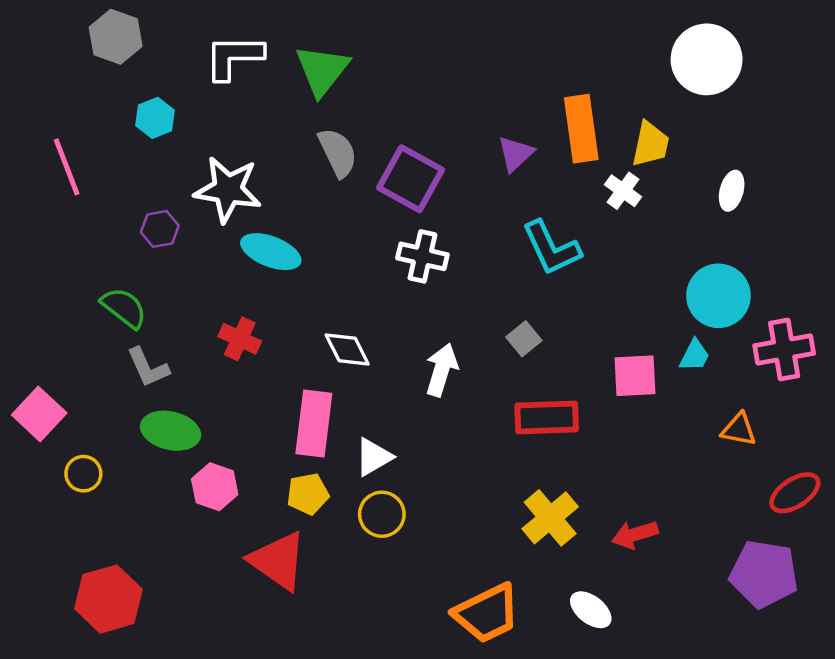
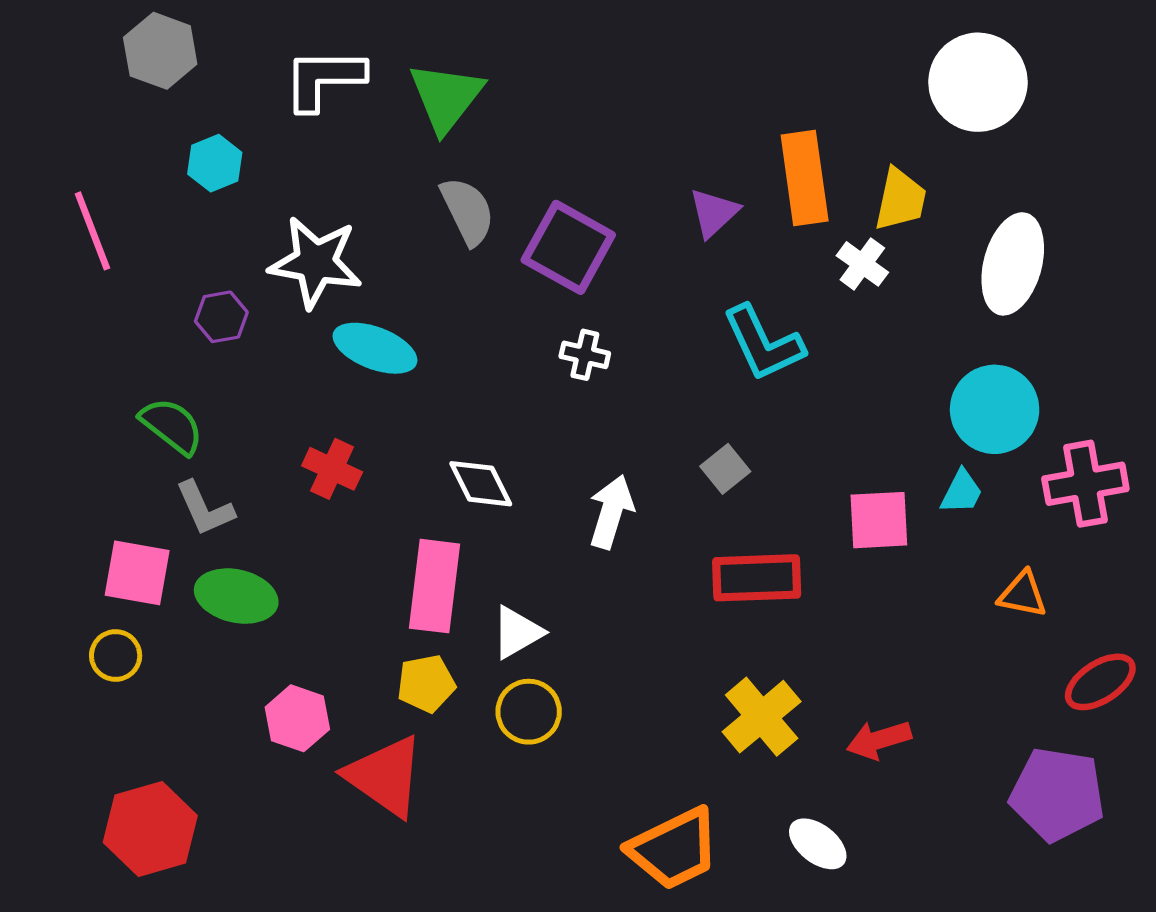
white ellipse: (732, 191) -> (1013, 264), size x1.8
white cross: (422, 256) -> (585, 355), size x0.7
pink square: (39, 414) -> (137, 573), moved, turned -33
pink hexagon: (215, 487) -> (297, 718), moved

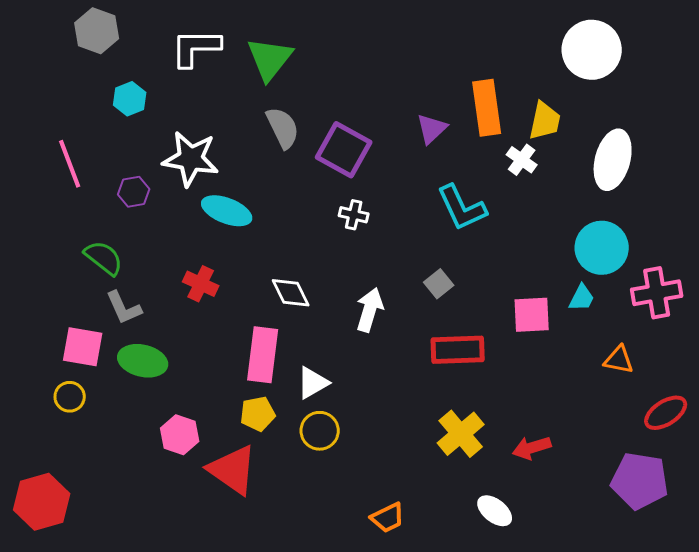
pink line: (92, 231) -> (70, 164), moved
red hexagon: (150, 829) -> (42, 502), moved
orange trapezoid: (674, 849) -> (388, 518), moved, size x0.6

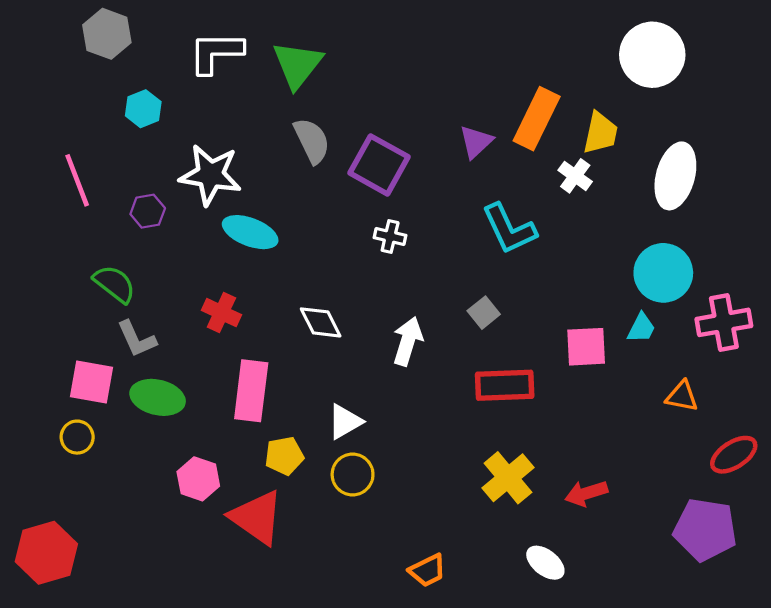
orange rectangle: (487, 108) -> (537, 119), turned 34
pink rectangle: (263, 355) -> (251, 391), moved

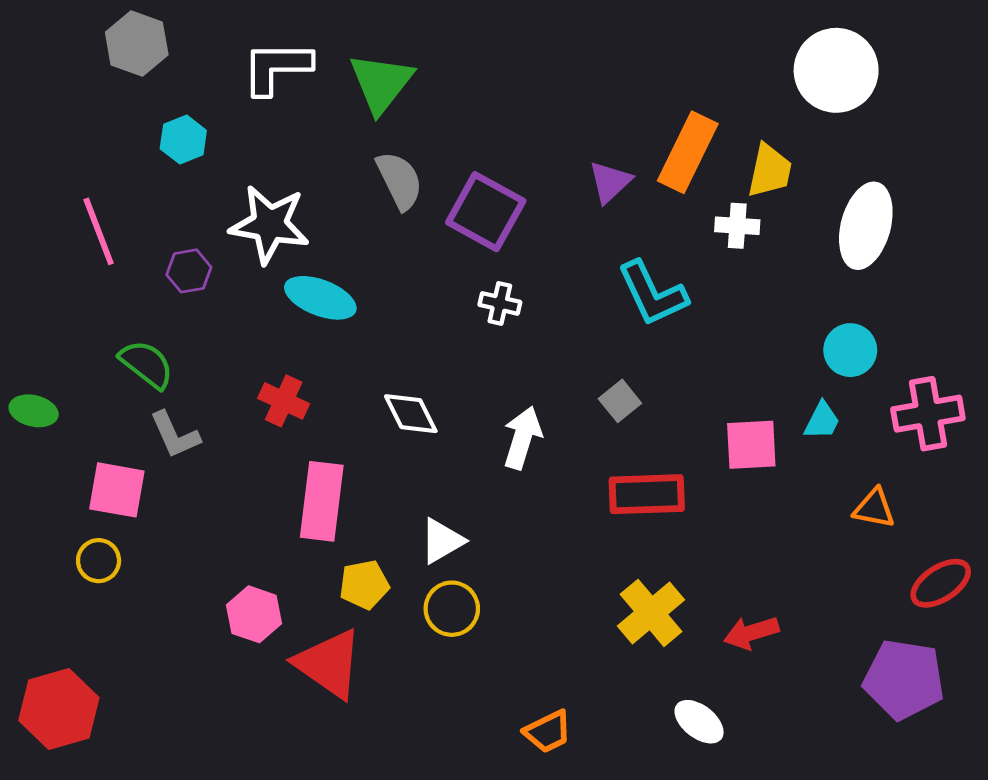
white cross: (575, 176) -> (737, 226), turned -32
cyan circle: (663, 273) -> (850, 350), size x0.7
green ellipse: (158, 397) -> (34, 411), moved, size x0.7

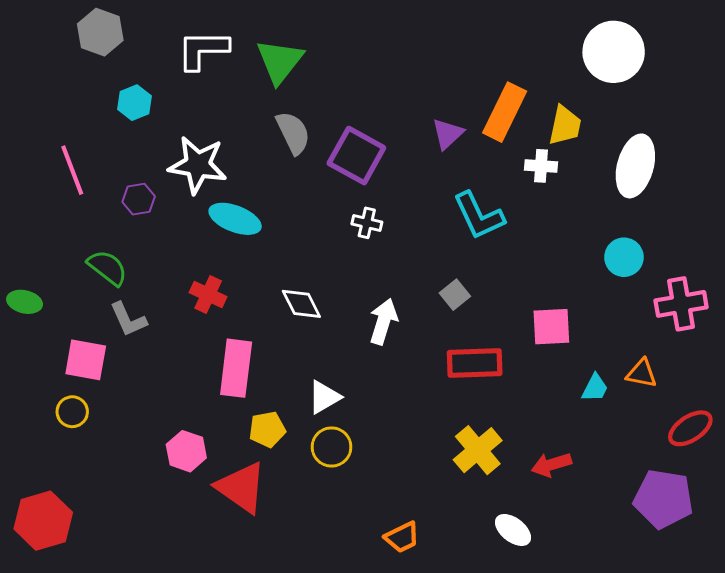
cyan trapezoid: (822, 421) -> (595, 388), moved

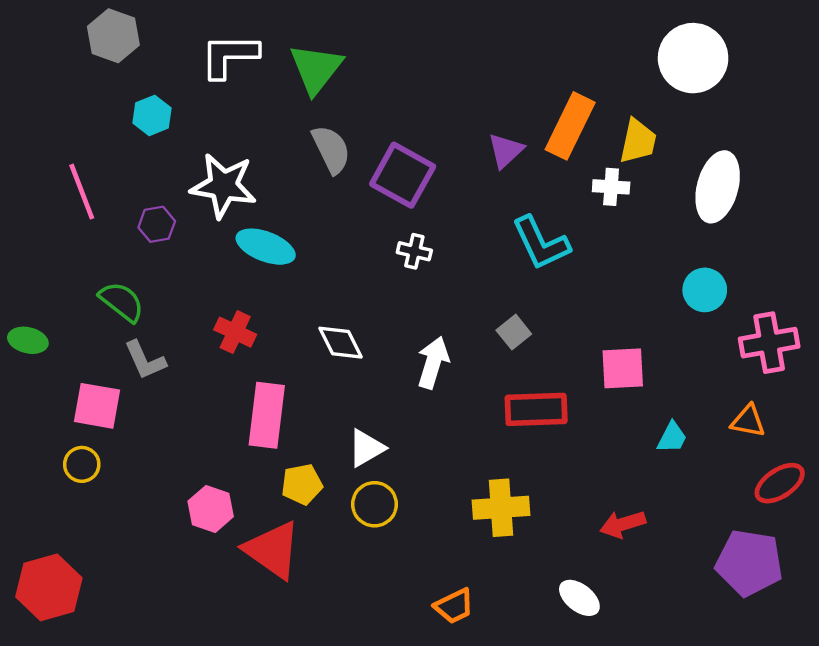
orange triangle: (642, 373) -> (748, 421), moved
yellow cross: (478, 450) -> (501, 508), moved, turned 36

